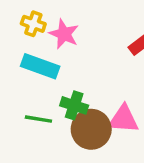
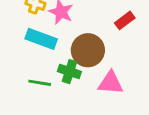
brown circle: (91, 129) -> (88, 50), moved

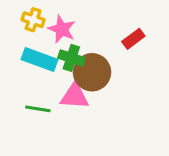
green cross: (69, 72) -> (71, 58), moved
pink triangle: (111, 83) -> (75, 96), moved

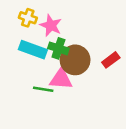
red rectangle: (133, 39) -> (111, 60), moved
green line: (38, 109) -> (43, 89), moved

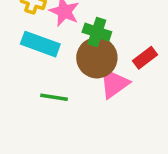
green cross: (58, 48) -> (97, 32), moved
pink triangle: (61, 79) -> (114, 84), moved, turned -40

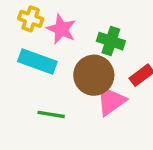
green cross: (97, 32) -> (111, 41), moved

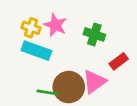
yellow cross: (31, 19) -> (31, 28), moved
brown circle: (94, 75) -> (69, 87), moved

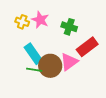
cyan rectangle: (36, 51) -> (33, 54), moved, turned 35
red rectangle: (119, 61) -> (87, 47), size x1.5

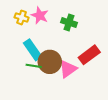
red rectangle: (87, 47) -> (89, 55), moved
pink triangle: (69, 62) -> (68, 69), moved

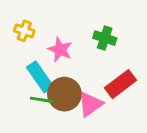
pink star: (40, 15) -> (60, 50), moved
green cross: (69, 23) -> (105, 38), moved

